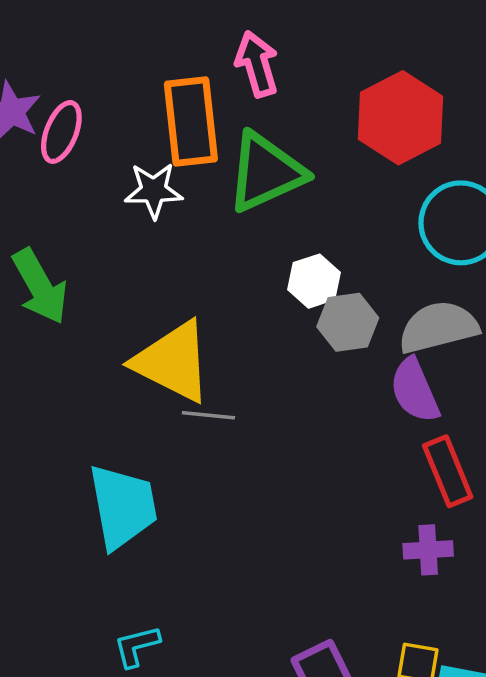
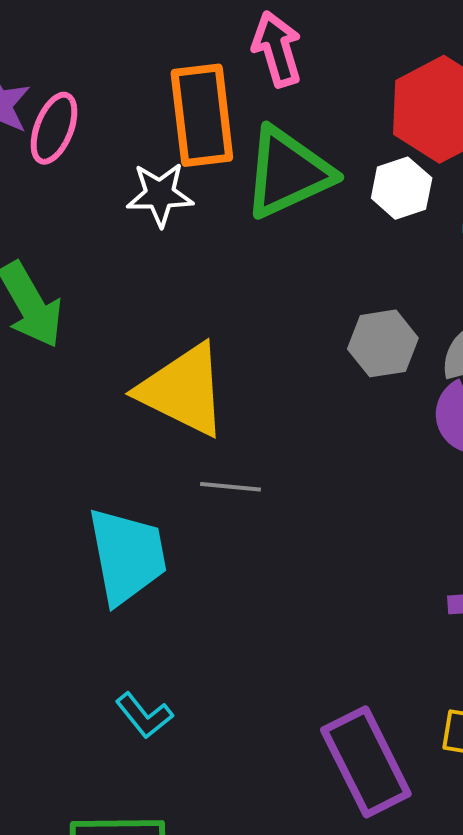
white hexagon: (314, 281) -> (402, 188), moved
gray line: (208, 415) -> (230, 487), moved
cyan L-shape: (137, 646) -> (144, 715), turned -114

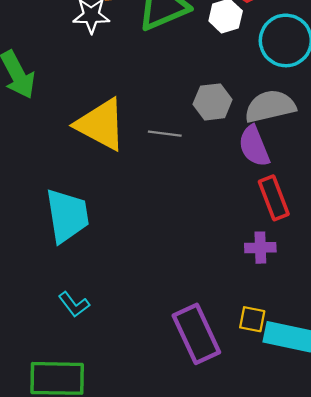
gray line: (230, 487) -> (165, 134), moved

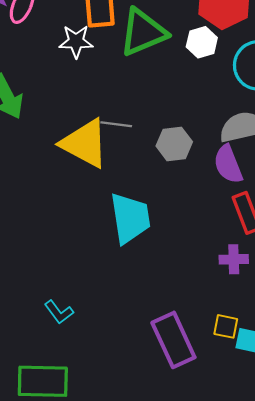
gray hexagon: (213, 102) -> (174, 144), moved
gray line: (165, 134) -> (116, 124), moved
cyan trapezoid: (67, 216) -> (130, 218), moved

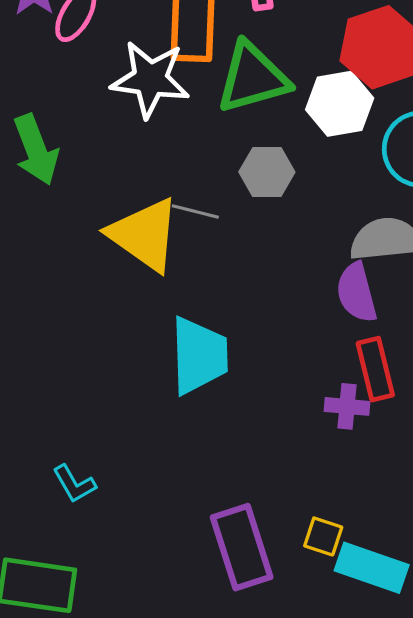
white star: (76, 41) -> (150, 79), size x1.5
white hexagon: (202, 42) -> (340, 104), size x1.4
gray hexagon: (174, 144) -> (267, 172), moved
purple cross: (234, 259) -> (347, 406), moved

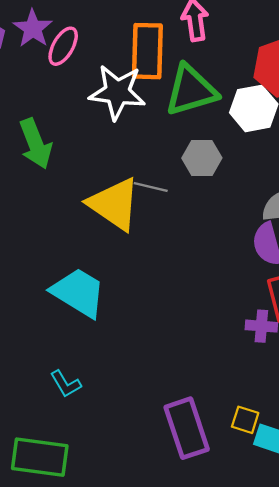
cyan trapezoid: (199, 356) -> (78, 292), moved, turned -56

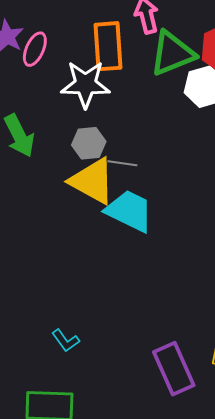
green triangle: (191, 90) -> (172, 53), moved
gray hexagon: (202, 158) -> (89, 143), moved
cyan trapezoid: (78, 292) -> (129, 211), moved

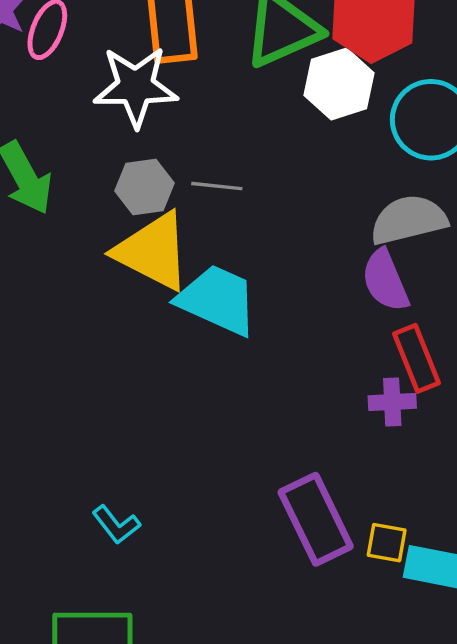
gray line: (122, 163) -> (217, 186), moved
purple rectangle: (174, 369) -> (316, 519), moved

